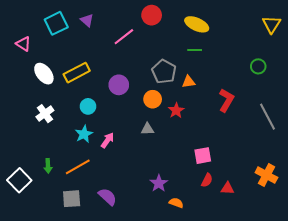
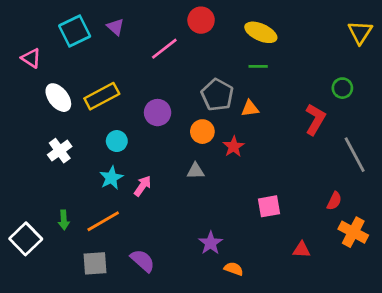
red L-shape: (226, 100) -> (315, 119), moved
red semicircle: (207, 180) -> (334, 201), moved

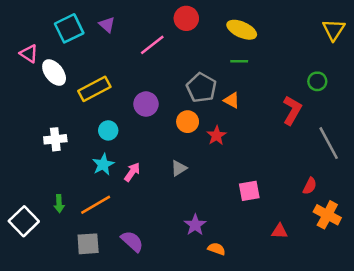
white ellipse: (58, 98) -> (54, 73), moved
orange triangle: (250, 108) -> (232, 100), turned 36
white cross: (60, 151) -> (55, 139), turned 30
gray triangle: (196, 171) -> (179, 168), moved, turned -30

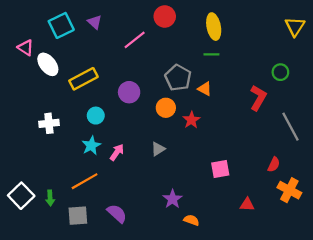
yellow ellipse: (242, 30) -> (214, 27), turned 55
green arrow: (59, 204) -> (50, 198), moved

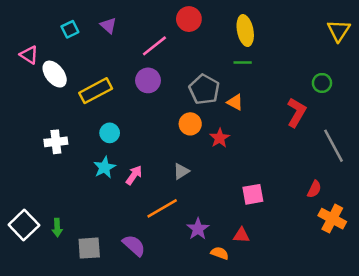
cyan square: (61, 25) -> (70, 29), size x0.6
purple circle: (129, 92) -> (148, 80), moved
orange line: (85, 181) -> (162, 208), moved
red triangle: (247, 205) -> (241, 235), moved

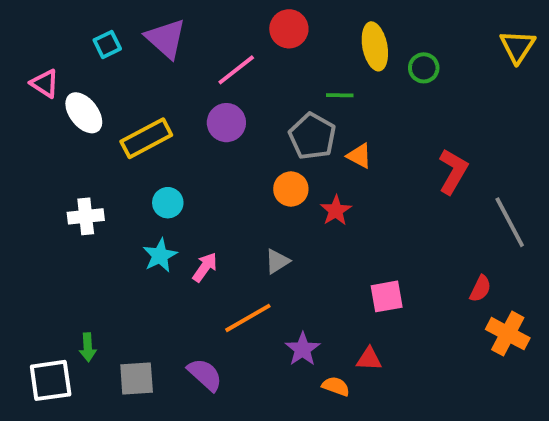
purple triangle: (108, 25) -> (166, 39), size x1.6
green line: (243, 63) -> (340, 95), moved
green circle: (322, 83) -> (424, 68), moved
white square: (24, 225) -> (51, 380), moved, turned 36

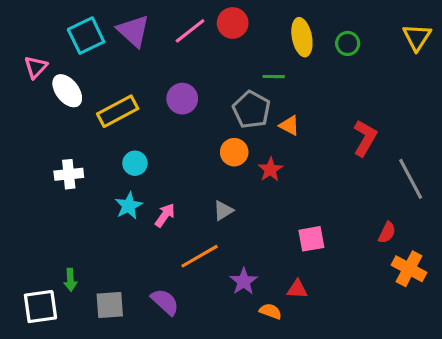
cyan square: (107, 44) -> (86, 36), size x1.6
green circle: (424, 68) -> (348, 43), moved
pink line: (236, 70) -> (190, 31), moved
pink triangle: (45, 84) -> (36, 67), turned 40

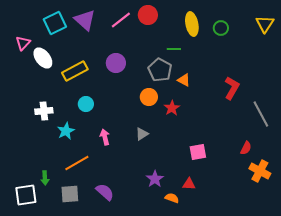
cyan star: (129, 206) -> (66, 131), moved
pink arrow: (165, 215) -> (105, 137), turned -49
orange line: (200, 256) -> (77, 163), moved

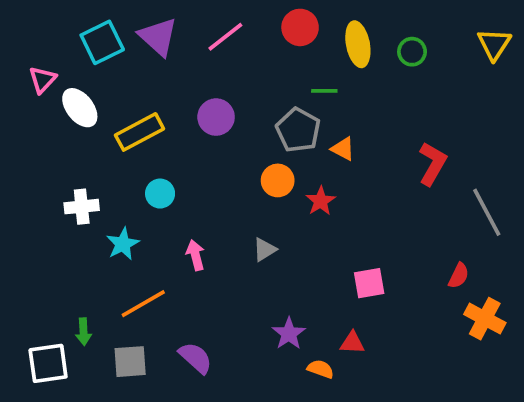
red circle: (148, 15) -> (300, 27), moved

